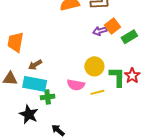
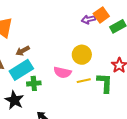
green L-shape: (117, 77) -> (105, 83), moved
cyan rectangle: (35, 84) -> (21, 70), turned -45

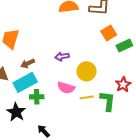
purple arrow: (88, 19) -> (62, 57), moved

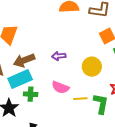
brown arrow: (28, 63) -> (24, 60), size x1.5
yellow circle: (86, 71) -> (92, 67), moved

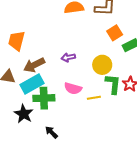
green cross: (31, 94) -> (44, 98), size x1.5
green L-shape: (101, 104) -> (113, 84), moved

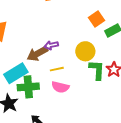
brown arrow: (34, 65) -> (37, 54), moved
pink semicircle: (73, 88) -> (60, 87), moved
yellow line: (94, 98) -> (57, 69), moved

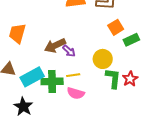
purple arrow: (51, 45) -> (69, 51), turned -128
brown arrow: (37, 54) -> (55, 46), moved
green cross: (28, 87) -> (52, 81), moved

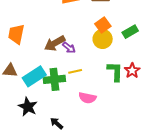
orange square: (116, 27) -> (103, 25), moved
yellow circle: (103, 59) -> (103, 39), moved
pink semicircle: (76, 93) -> (87, 98), moved

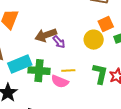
orange square: (103, 25) -> (106, 24), moved
yellow line: (75, 71) -> (68, 70), moved
pink semicircle: (87, 98) -> (60, 81), moved

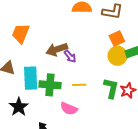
yellow circle: (94, 40) -> (118, 56), moved
cyan rectangle: (20, 64) -> (31, 78), turned -70
pink semicircle: (60, 81) -> (69, 109), moved

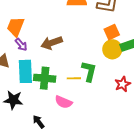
purple arrow: (70, 56) -> (21, 45), moved
green L-shape: (111, 88) -> (89, 71), moved
black star: (19, 107) -> (13, 100), turned -30

